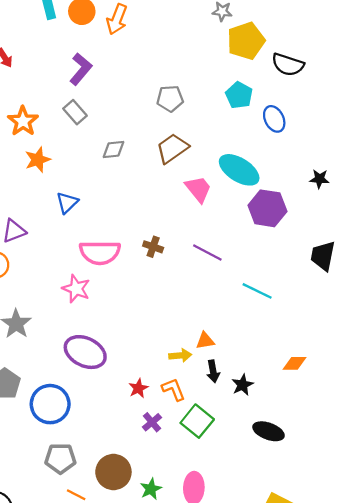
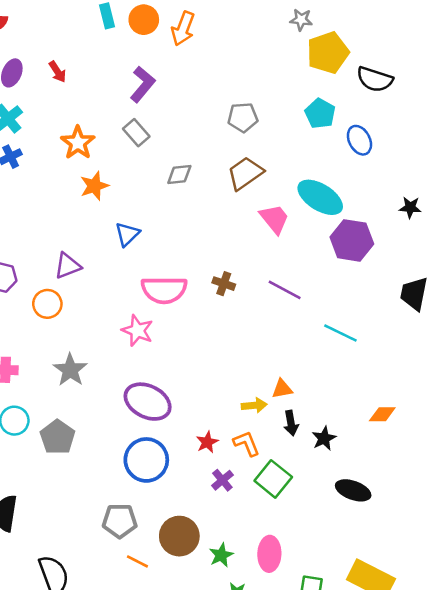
blue circle: (50, 404) -> (146, 460), moved

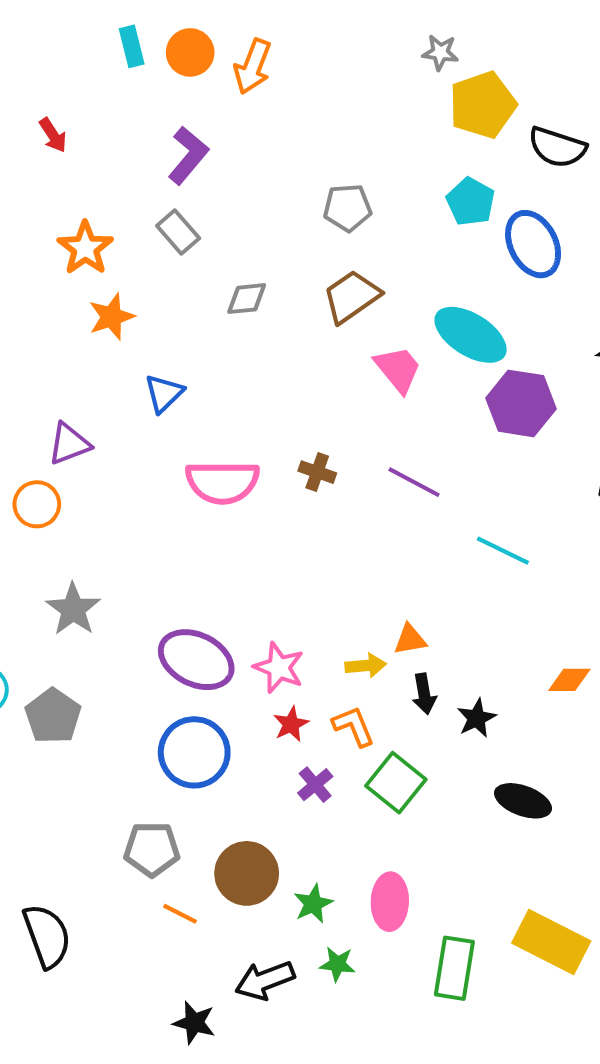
blue ellipse: (359, 140) -> (533, 244), size x1.4
pink star: (137, 331) -> (279, 668), moved

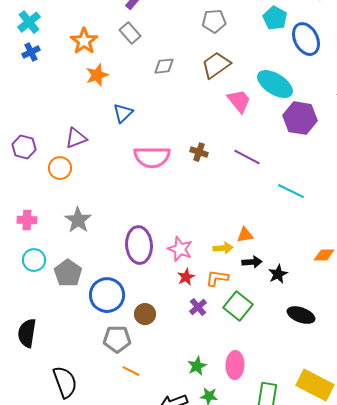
purple ellipse: (196, 660) -> (139, 245), turned 60
black arrow: (424, 694) -> (252, 262), turned -84
orange L-shape: (354, 726) -> (217, 278), turned -60
blue circle: (194, 752) -> (107, 295), moved
brown circle: (247, 873) -> (145, 314), moved, size x0.7

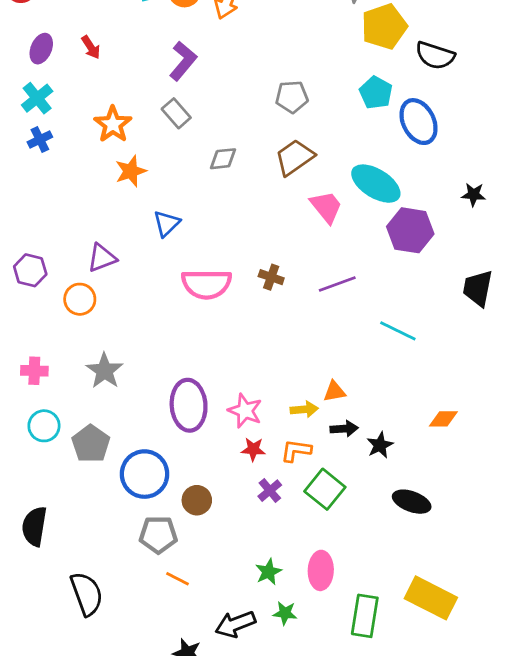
purple line: (247, 157) -> (337, 284), turned -48
red star: (186, 277) -> (253, 449), turned 30

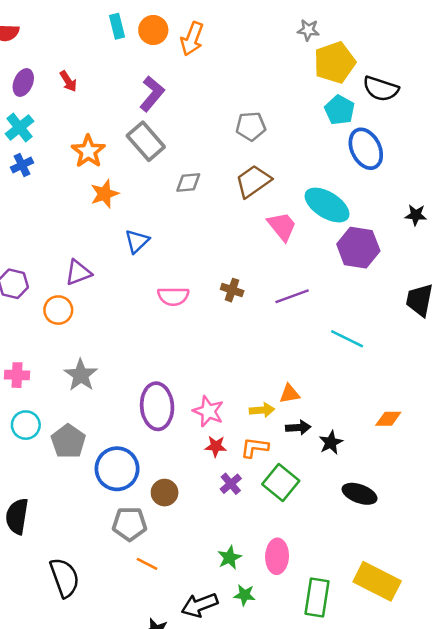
cyan pentagon: (376, 93) -> (340, 110), moved
gray rectangle: (176, 113) -> (146, 141), size x1.4
pink semicircle: (206, 284) -> (173, 296), size x0.7

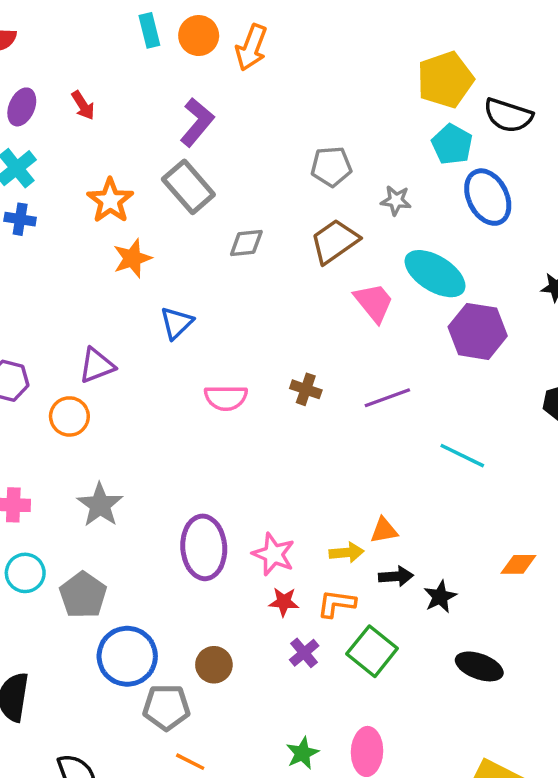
gray star: (308, 30) -> (396, 200), moved
blue cross: (22, 165) -> (20, 219), turned 35
blue circle: (117, 469) -> (127, 656), moved

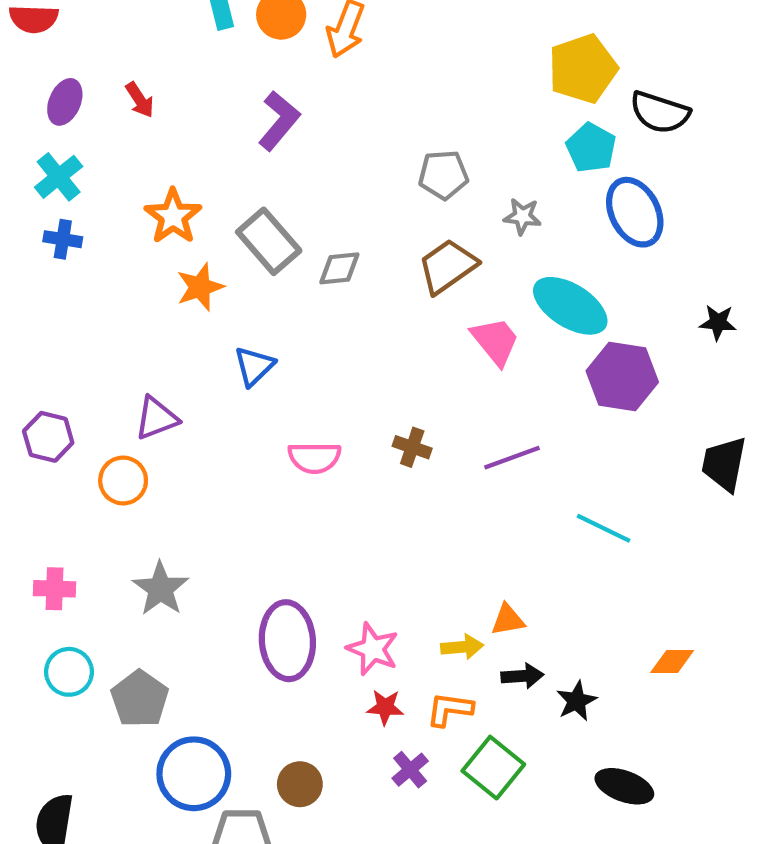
gray rectangle: (188, 187) -> (269, 241), moved

